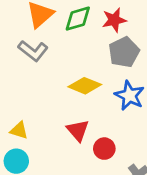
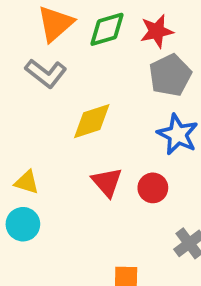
yellow diamond: (85, 86) -> (92, 121), moved, turned -40
red circle: (104, 149) -> (153, 188), moved

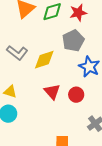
gray L-shape: (46, 73) -> (17, 53), moved
gray pentagon: (170, 75) -> (73, 41), moved

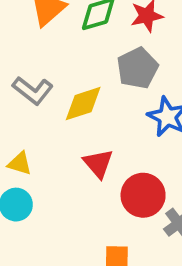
red circle: (76, 95) -> (143, 195), moved, size x1.5

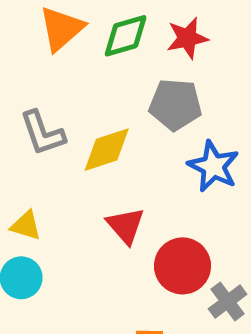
gray pentagon: (137, 68) -> (175, 105), turned 30
gray L-shape: (33, 91) -> (42, 133), turned 33

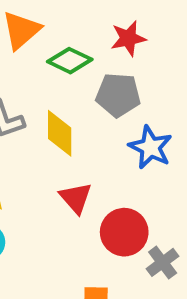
green diamond: (126, 36) -> (70, 61), moved, turned 42
yellow diamond: (107, 150) -> (60, 133), turned -72

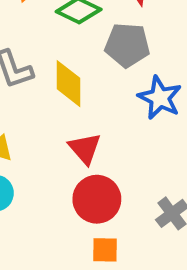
red circle: (124, 232) -> (97, 199), moved

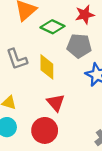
red circle: (97, 199) -> (45, 130), moved

